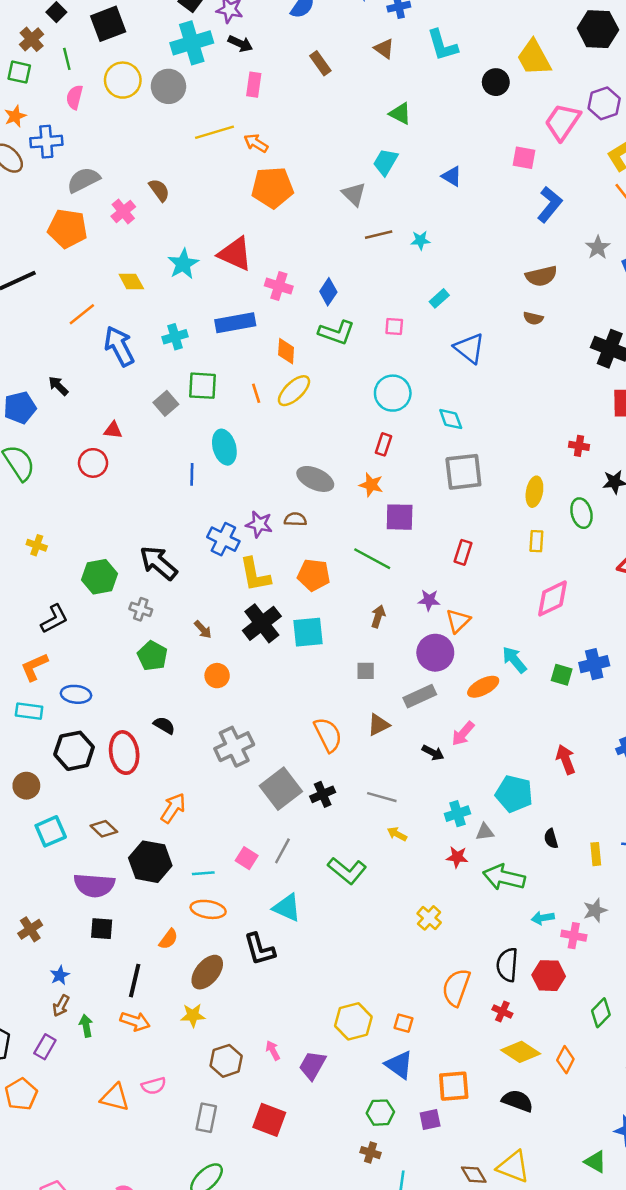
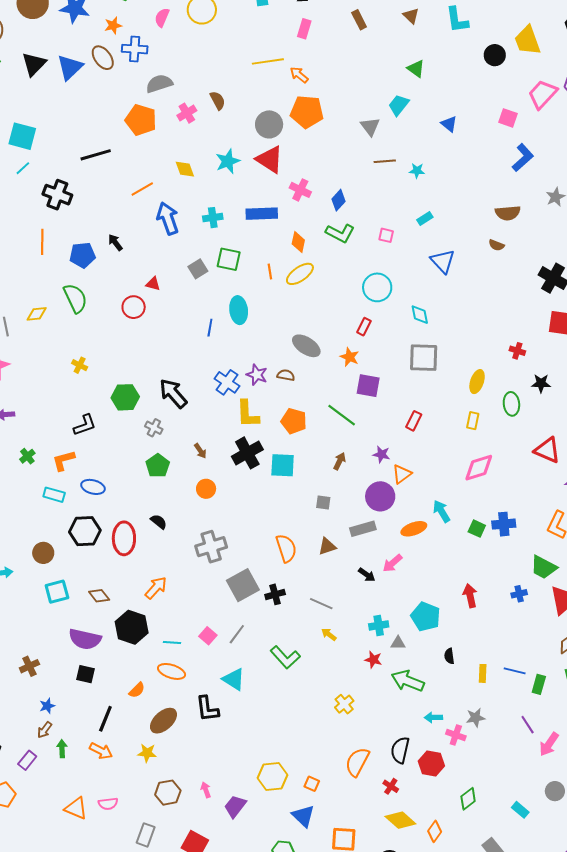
gray circle: (168, 86) -> (269, 124), moved

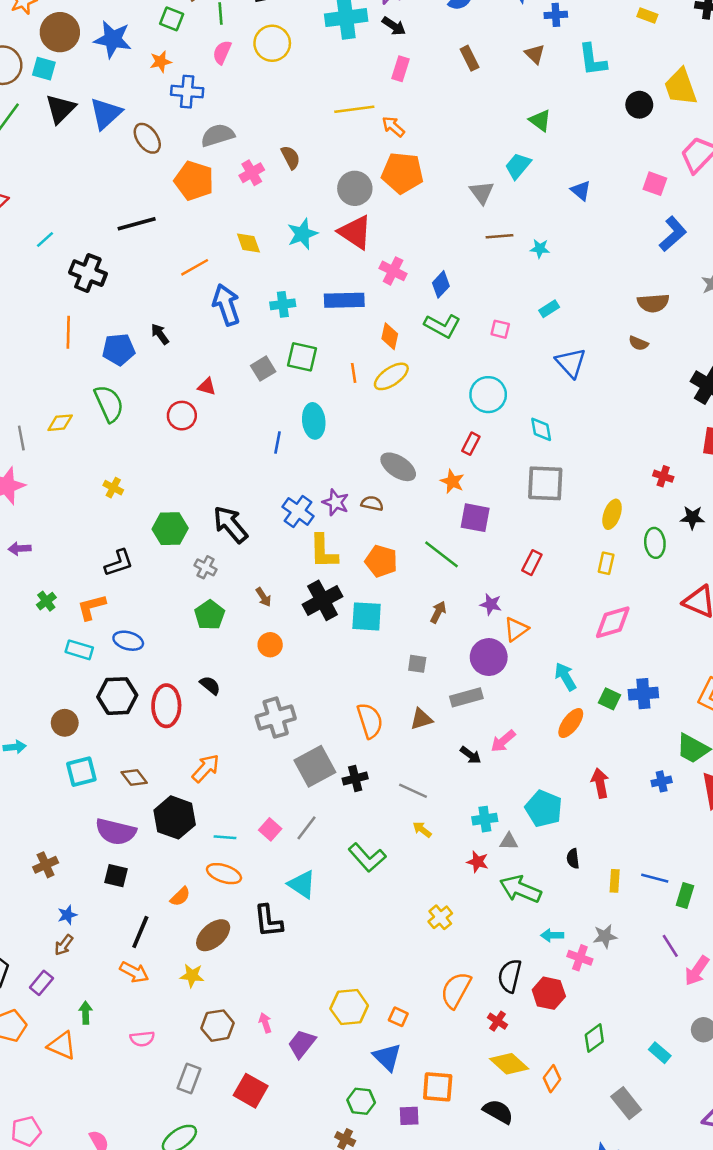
brown ellipse: (103, 58) -> (147, 138), moved
cyan square: (22, 136) -> (44, 69), moved, size x0.7
orange ellipse: (414, 529) -> (571, 723), moved, turned -35
green arrow: (62, 749) -> (86, 1013), moved
orange triangle: (76, 808) -> (62, 1046), moved

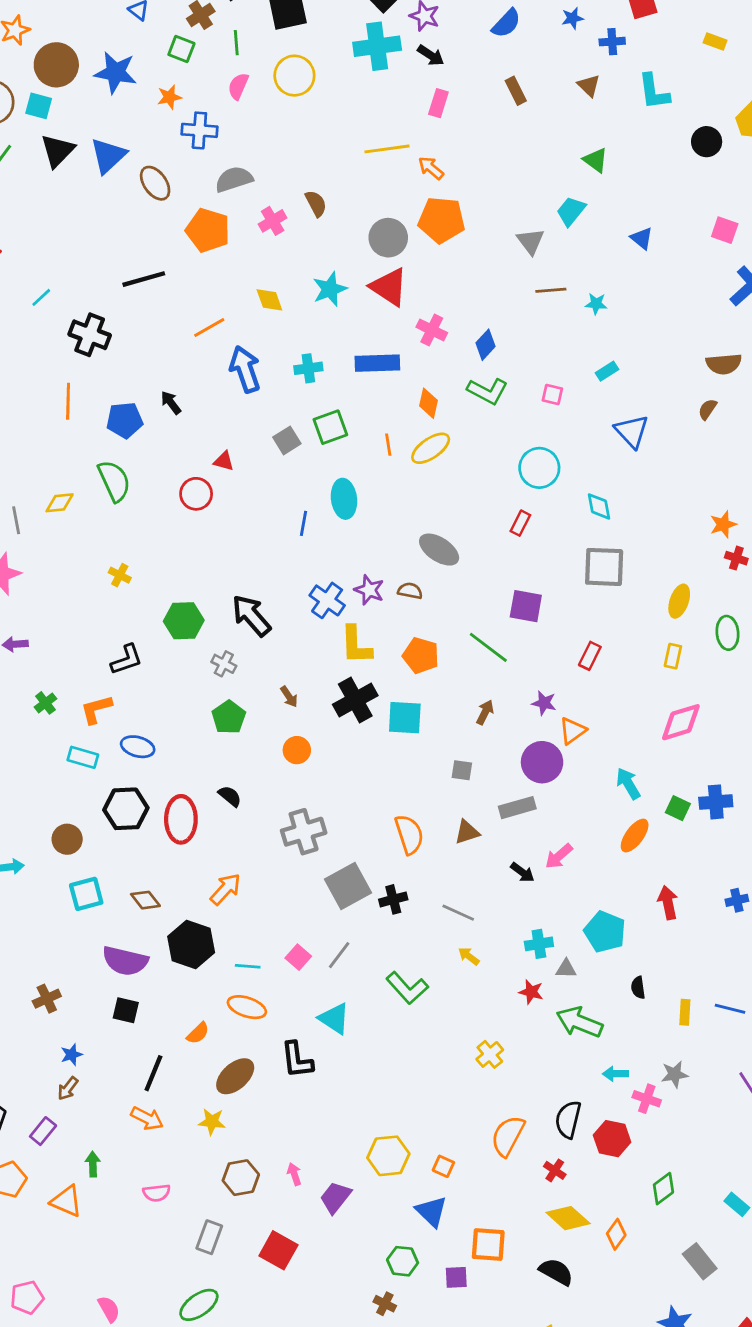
brown semicircle: (638, 343) -> (707, 409), turned 102
green square: (302, 357) -> (330, 427), turned -32
orange star: (452, 481) -> (723, 524), moved, turned 30

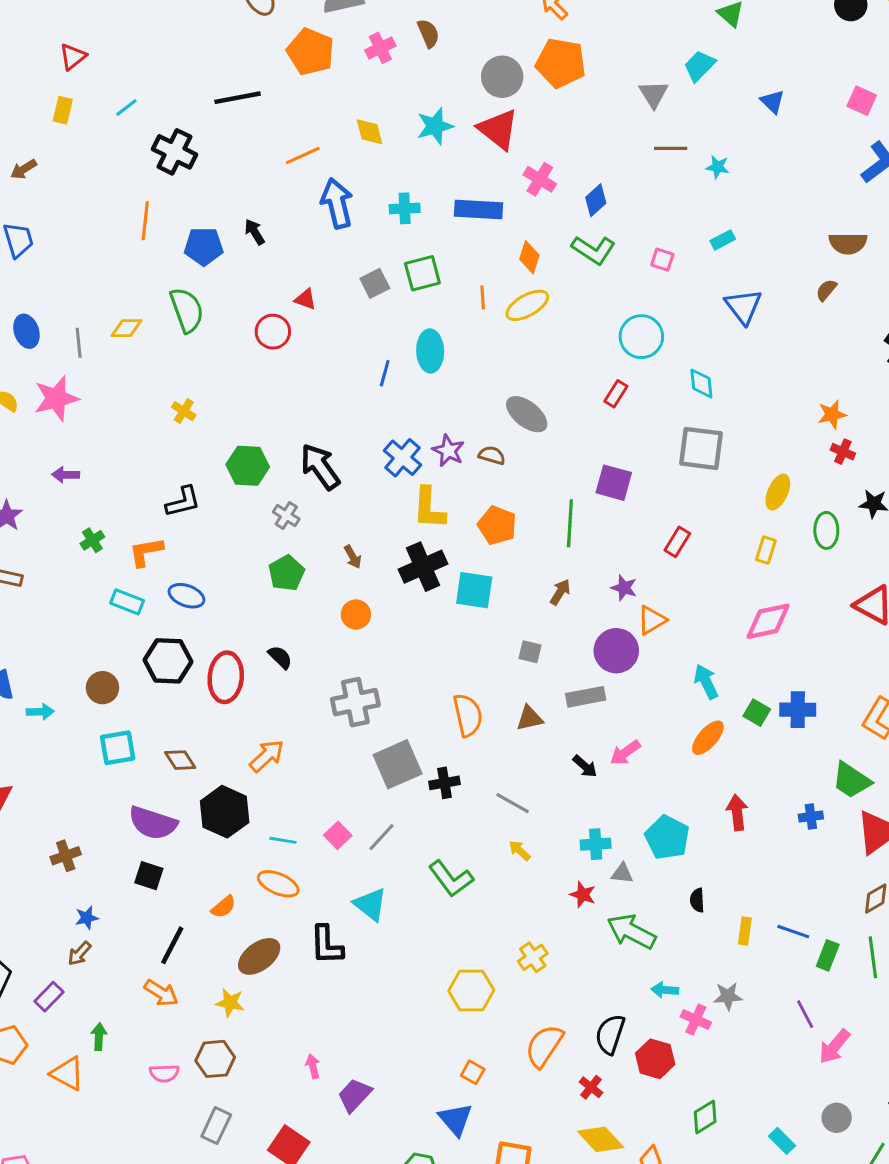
green line: (488, 647) -> (570, 523), turned 51
yellow hexagon: (388, 1156) -> (471, 991), moved
brown hexagon: (241, 1178) -> (215, 1059), moved

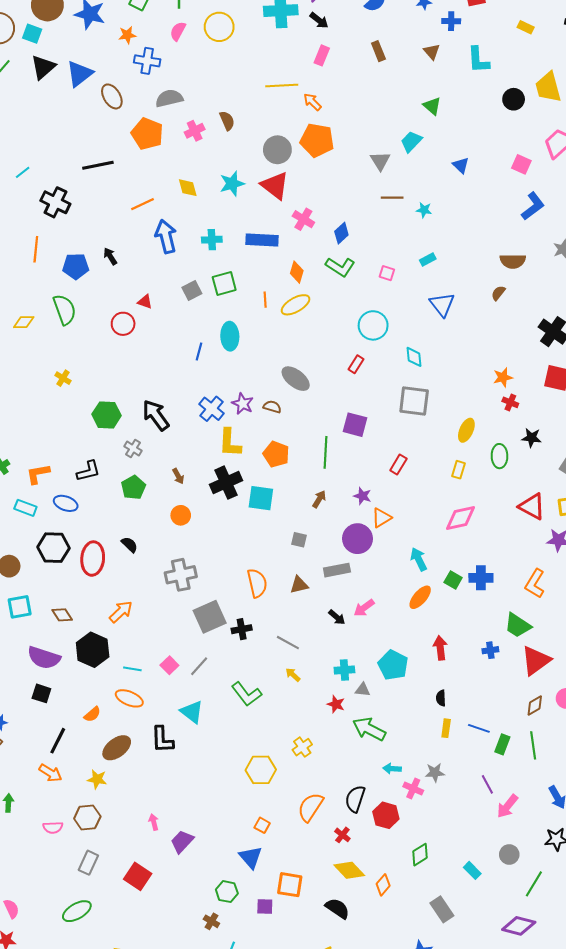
black L-shape: (183, 502) -> (88, 471), moved
black semicircle: (697, 900) -> (441, 698), moved

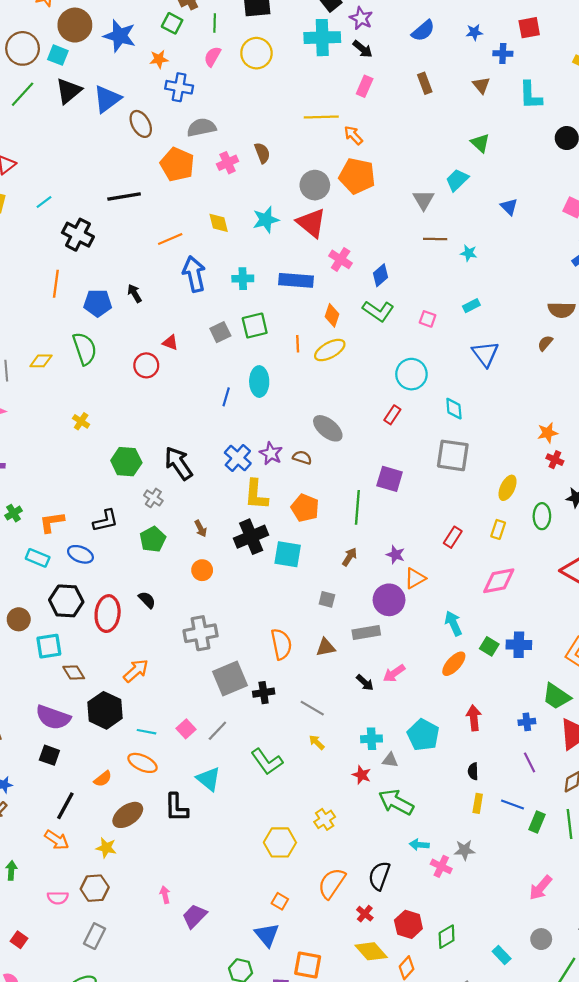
red rectangle: (398, 465) -> (453, 537), moved
cyan square: (20, 607) -> (49, 646), moved
purple line: (487, 784) -> (530, 762), moved
red hexagon: (386, 815) -> (408, 924), moved
red square: (138, 876) -> (19, 940), moved, size x0.6

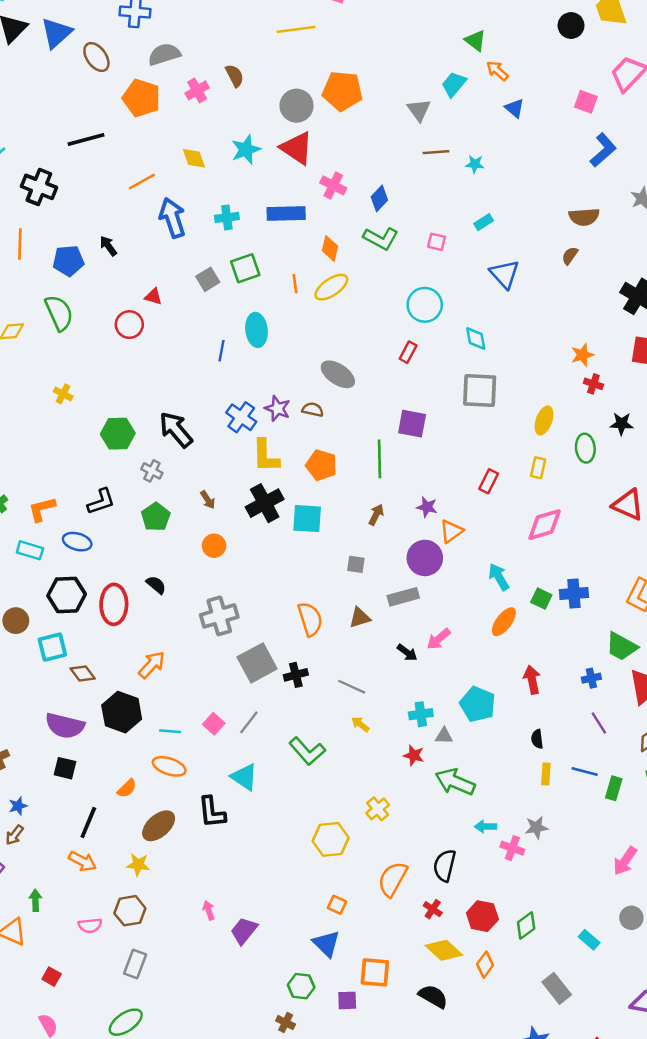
orange arrow: (353, 135) -> (497, 71), moved

